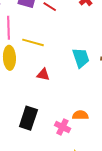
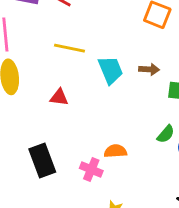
yellow line: (33, 42) -> (69, 48), moved
black rectangle: (28, 118) -> (42, 160), turned -35

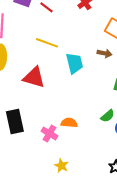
brown arrow: (149, 69) -> (105, 53), moved
red triangle: (59, 97) -> (34, 77), size x1.6

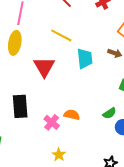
red triangle: (34, 77) -> (44, 67), turned 35

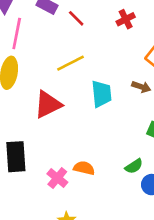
yellow line: (61, 35) -> (71, 63), turned -55
red triangle: (44, 67) -> (48, 104), turned 35

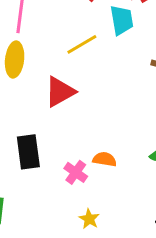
cyan trapezoid: (101, 94) -> (122, 20), moved

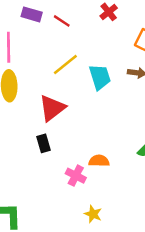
cyan trapezoid: (122, 20) -> (100, 77), moved
black rectangle: (28, 152) -> (44, 143), moved, size x0.6

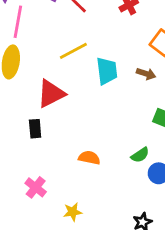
pink cross: (76, 176) -> (36, 187), moved
yellow star: (93, 214) -> (73, 212), turned 30

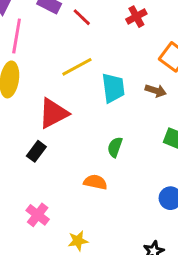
black rectangle: (35, 129) -> (36, 151), turned 42
green semicircle: (140, 155) -> (115, 147), moved, turned 144

